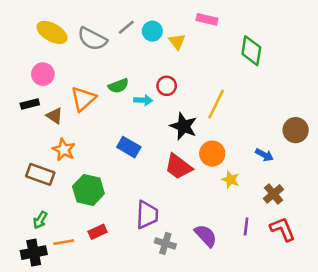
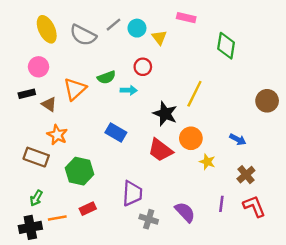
yellow ellipse: (52, 32) -> (47, 29), turned 36
red circle: (167, 86) -> (143, 67), moved
brown circle: (296, 130) -> (267, 101), moved

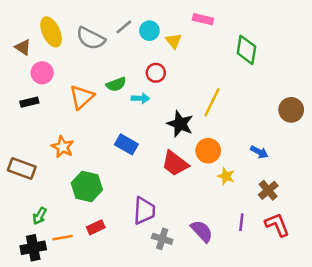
brown triangle: (49, 104) -> (23, 47), moved
brown rectangle: (36, 157) -> (22, 169), moved

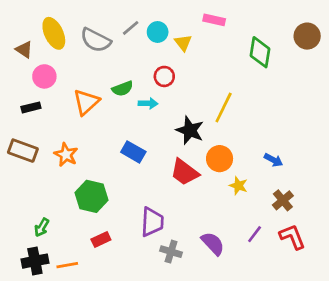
brown circle: (291, 110) -> (307, 36), moved
brown rectangle: (22, 169) -> (23, 151), moved
purple line: (241, 222) -> (255, 234), turned 30
orange line: (63, 238) -> (67, 265), moved

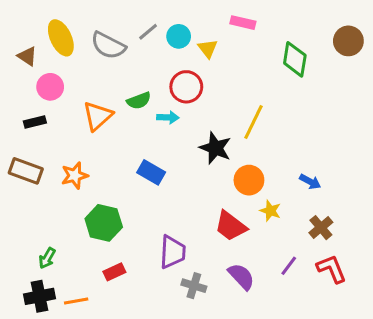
red circle: (164, 76) -> (186, 87), size x1.4
orange star: (66, 155) -> (75, 176), turned 30
red trapezoid: (185, 172) -> (231, 226), moved

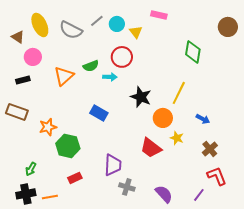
green diamond: (295, 59) -> (193, 52), moved
yellow line: (254, 122) -> (179, 93), moved
orange star: (75, 176) -> (48, 127), moved
purple line: (289, 266) -> (199, 195), moved
purple semicircle: (241, 276) -> (164, 194), moved

